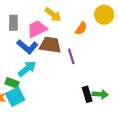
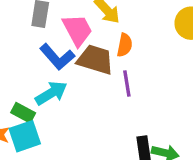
pink trapezoid: (37, 29) -> (77, 30), turned 80
orange semicircle: (81, 29) -> (125, 45), moved, turned -32

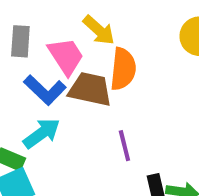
orange semicircle: (125, 45) -> (123, 69), size x1.5
purple line: (127, 84) -> (124, 146), moved

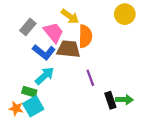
gray rectangle: (20, 41) -> (28, 27), turned 42

